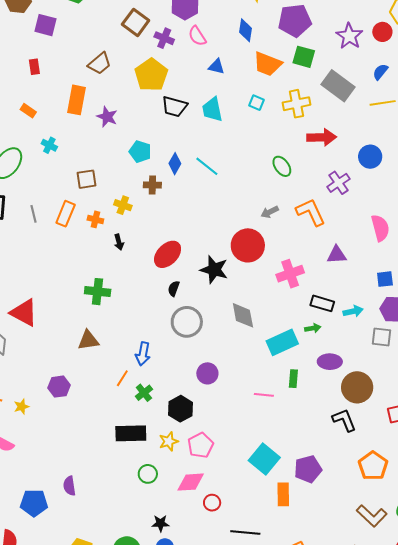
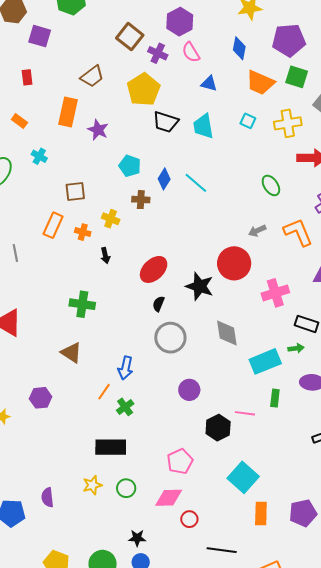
gray line: (34, 214) -> (15, 253), moved
brown triangle: (88, 340) -> (71, 353), turned 40
black hexagon: (180, 409) -> (218, 428), moved
yellow star: (169, 441) -> (92, 485), moved
purple pentagon: (308, 469) -> (303, 513), moved

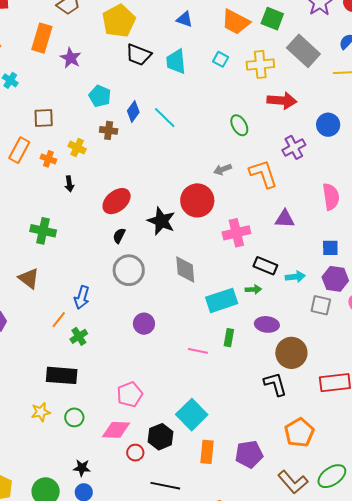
black hexagon: (218, 428) -> (161, 437), moved

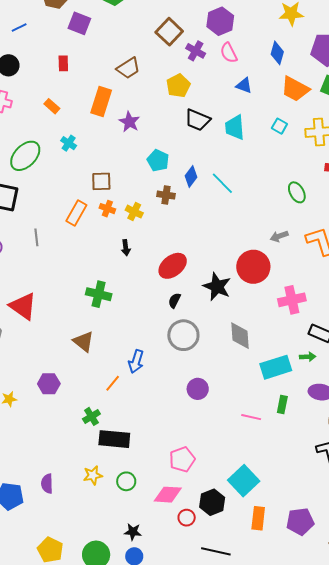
yellow pentagon: (119, 21) -> (178, 86), size x0.7
orange cross: (48, 159) -> (107, 209), moved
green cross: (79, 336) -> (91, 416), moved

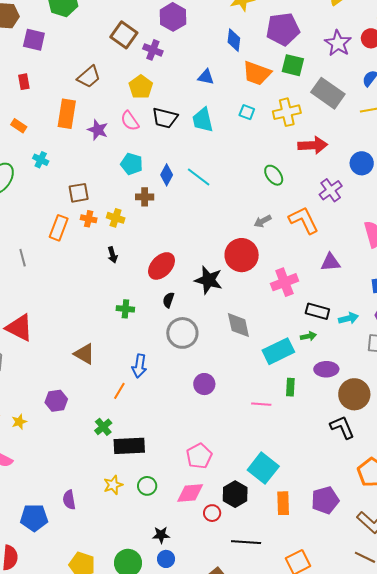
pink semicircle: (229, 53) -> (130, 121), moved
green cross: (99, 294) -> (125, 309), moved, size x0.7

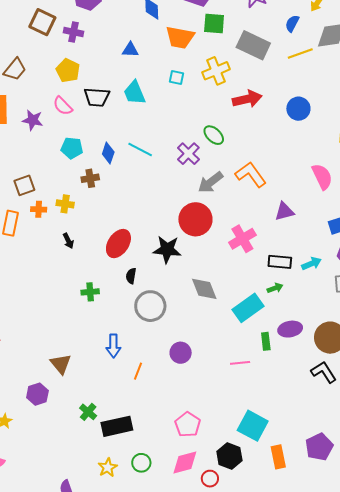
purple cross: (331, 190) -> (188, 154), moved
gray arrow: (263, 221) -> (211, 182), size x1.5
brown triangle: (84, 354) -> (61, 364), moved, turned 30
purple ellipse: (326, 369) -> (290, 329), moved
orange line: (119, 391) -> (138, 371), moved

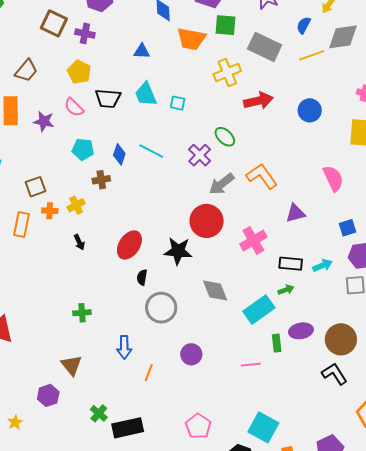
cyan square: (177, 77) -> (178, 103), moved
yellow cross: (65, 204) -> (76, 205), turned -36
green cross: (90, 292) -> (82, 313), moved

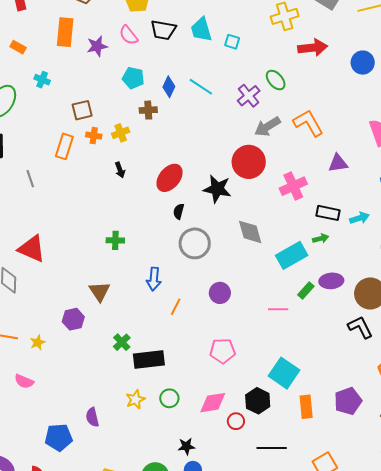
purple star: (44, 121) -> (97, 46), turned -30
green rectangle: (277, 343) -> (306, 291), turned 42
pink pentagon: (198, 426) -> (223, 351), moved, turned 30

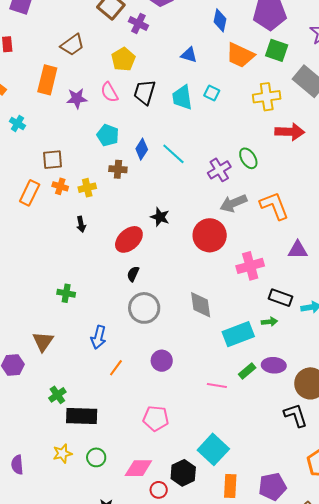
black trapezoid: (163, 30) -> (145, 92), turned 88
cyan square: (232, 42) -> (212, 93), moved
black star: (217, 189) -> (160, 217), moved, size x0.7

